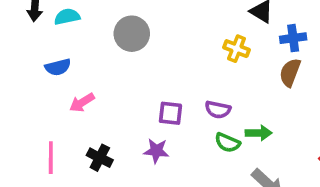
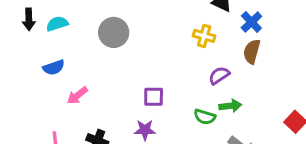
blue cross: (293, 38) -> (251, 22), turned -30
purple semicircle: (218, 110) -> (219, 75), moved, turned 140

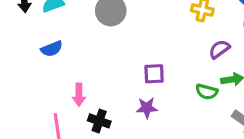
pink arrow: (77, 95) -> (79, 95), moved, turned -50

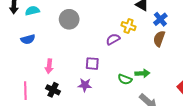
purple semicircle: (219, 49) -> (113, 39), moved
pink arrow: (79, 95) -> (49, 66), moved

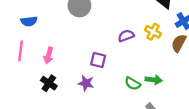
yellow cross: (129, 26) -> (153, 32), moved
pink line: (25, 91) -> (21, 51), moved

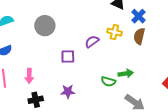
purple square: (98, 60) -> (68, 56), moved
black cross: (49, 83) -> (36, 100), turned -32

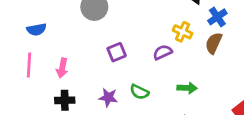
purple semicircle: (92, 42) -> (163, 52), moved
purple square: (68, 56) -> (117, 52), turned -32
green semicircle: (108, 81) -> (139, 92), moved

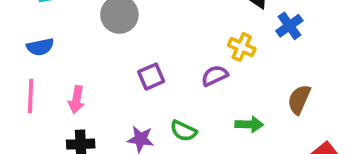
brown semicircle: (214, 43) -> (299, 99), moved

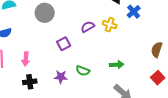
purple semicircle: (215, 76) -> (88, 27), moved
brown semicircle: (299, 99) -> (157, 50), moved

